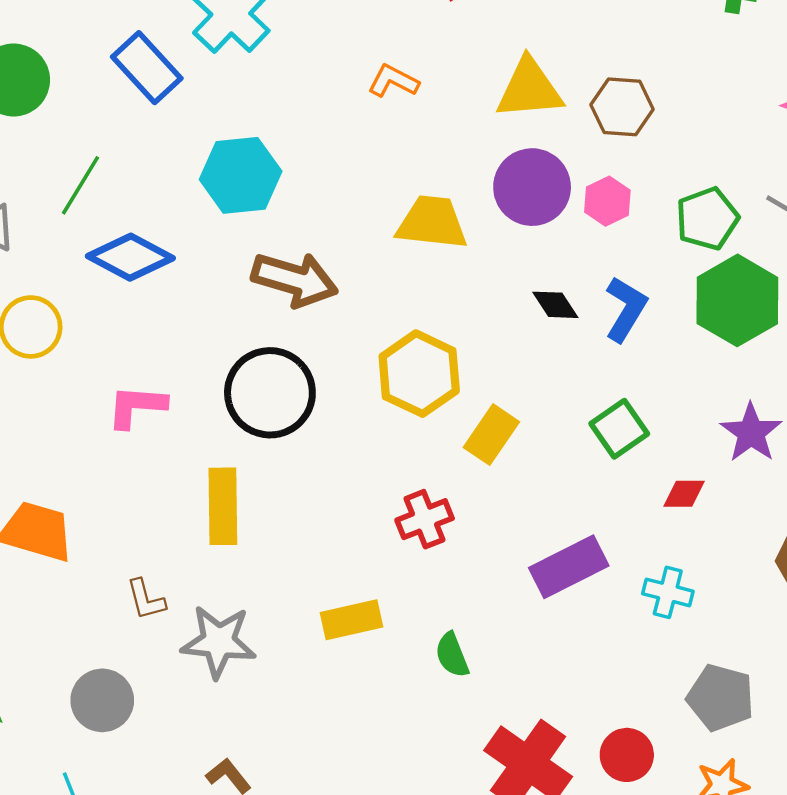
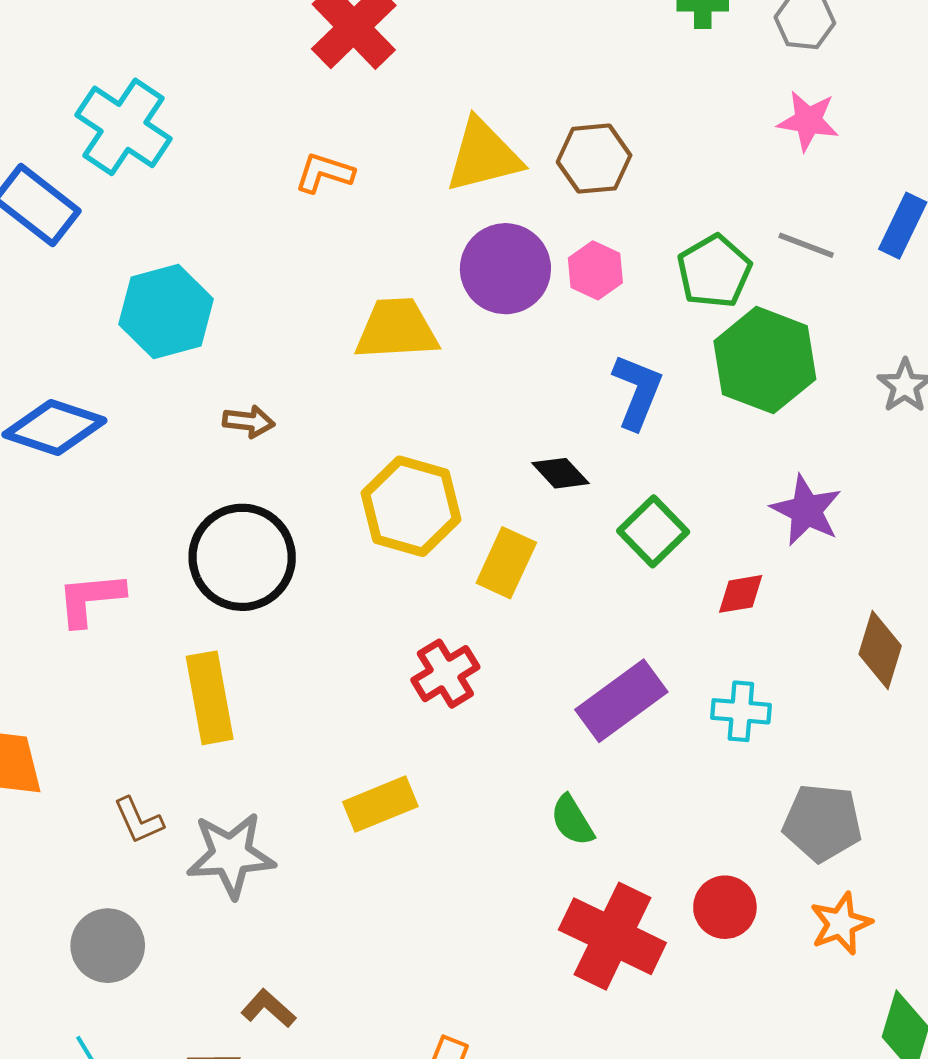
brown arrow: (295, 279) -> (249, 421), size x0.5
black diamond: (555, 305) -> (561, 473), moved
green semicircle: (452, 655) -> (572, 820), moved

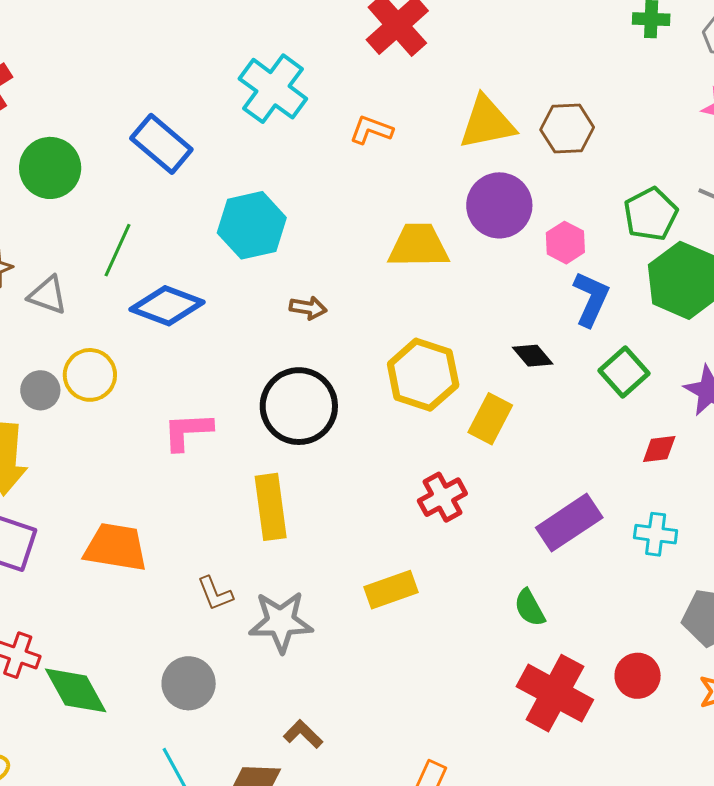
cyan cross: (124, 127) -> (273, 89), moved
pink hexagon: (595, 270) -> (565, 243), moved
green square: (653, 531) -> (624, 372), moved

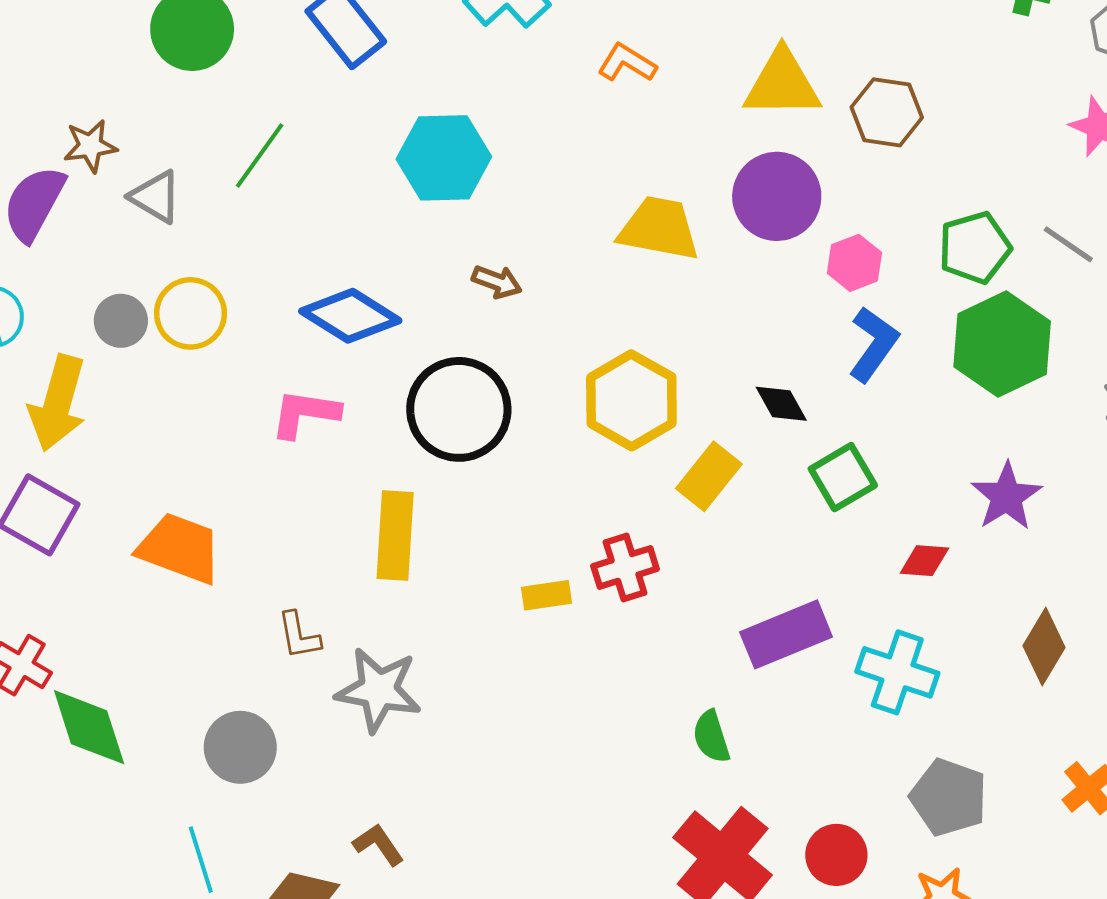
blue diamond: (167, 306) -> (350, 316), moved
green square: (624, 372) -> (843, 477), moved
cyan cross: (656, 534) -> (897, 672), size x1.4
yellow rectangle: (391, 590) -> (546, 595), moved, size x0.7

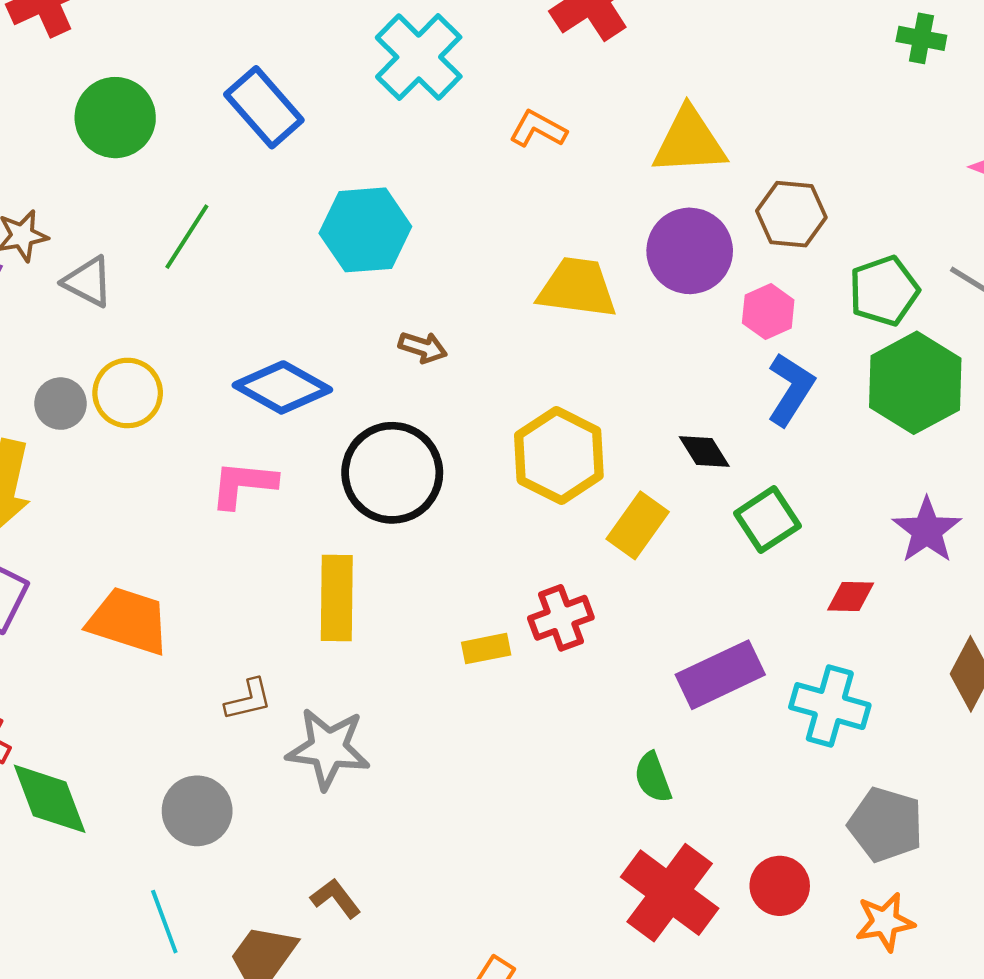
brown hexagon: (887, 112) -> (791, 214), moved
brown L-shape: (299, 635) -> (248, 700), turned -90

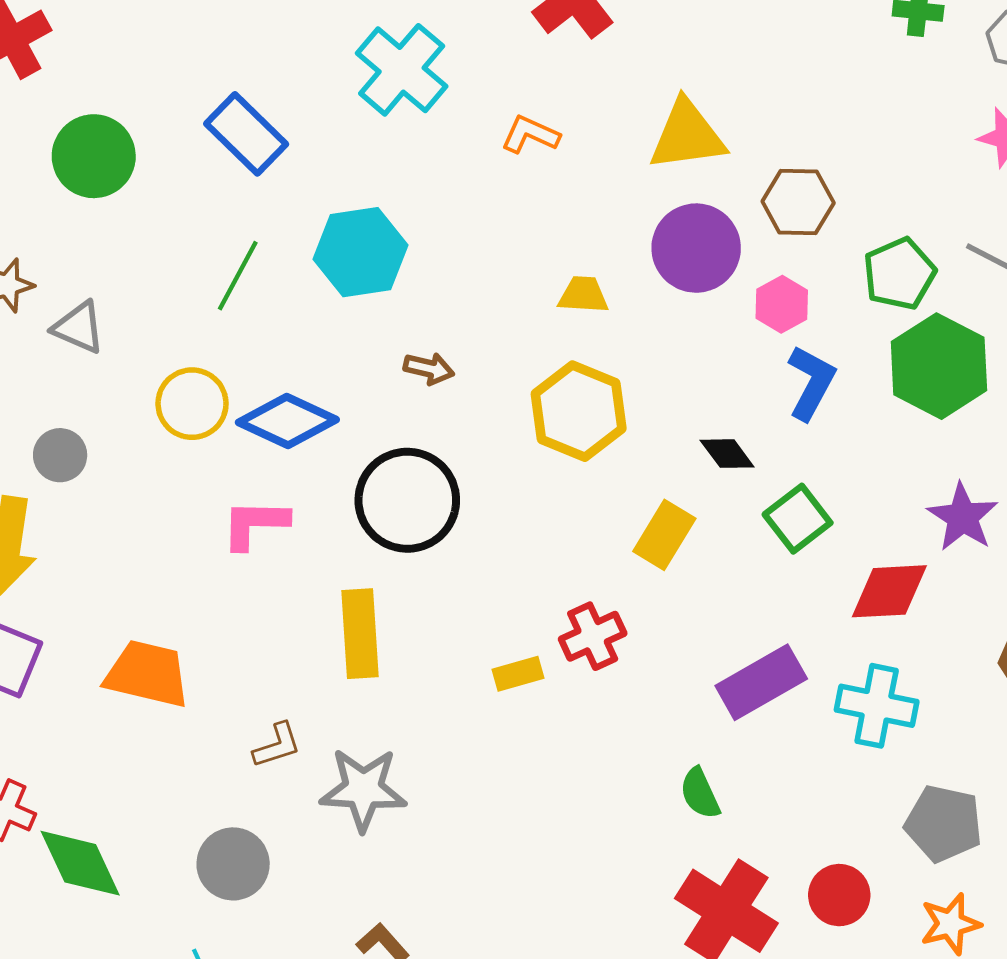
green line: (187, 237) -> (238, 276), moved
yellow trapezoid: (577, 288) -> (583, 295), size x0.6
yellow circle: (128, 393) -> (192, 404), moved
yellow hexagon: (559, 456) -> (579, 411), moved
red diamond: (851, 596) -> (889, 591), size x1.6

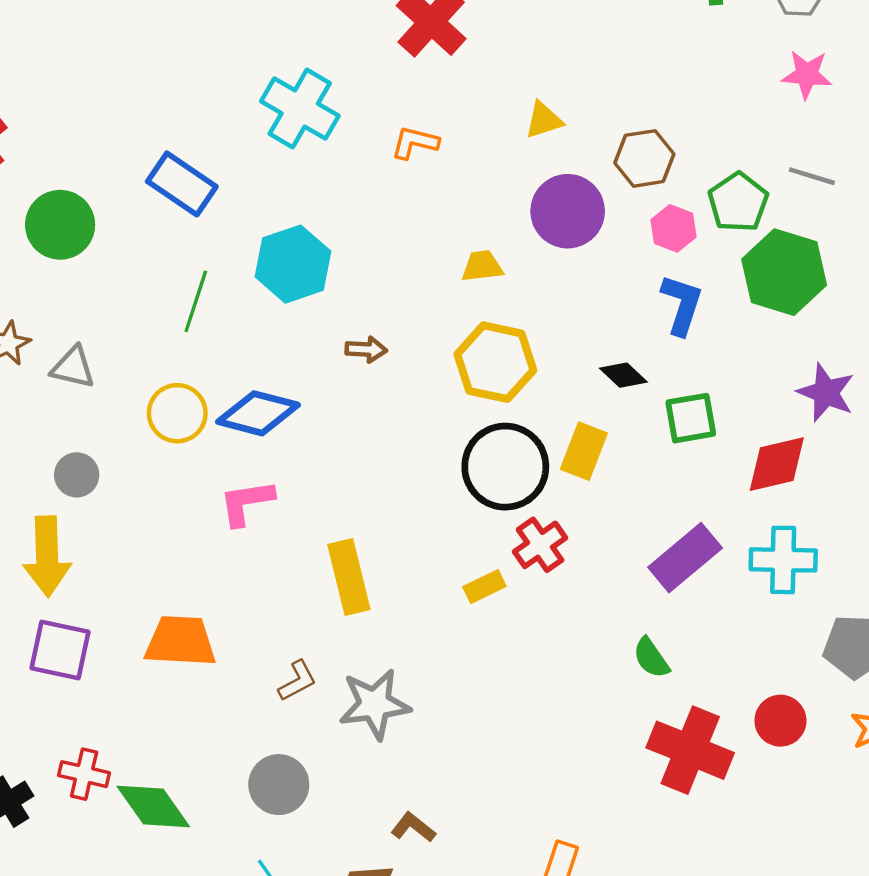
yellow triangle: (687, 135) -> (544, 120), size x0.6
pink hexagon: (782, 304) -> (673, 228), moved
black circle: (407, 500) -> (505, 467), moved
green square: (798, 519) -> (691, 418), turned 38

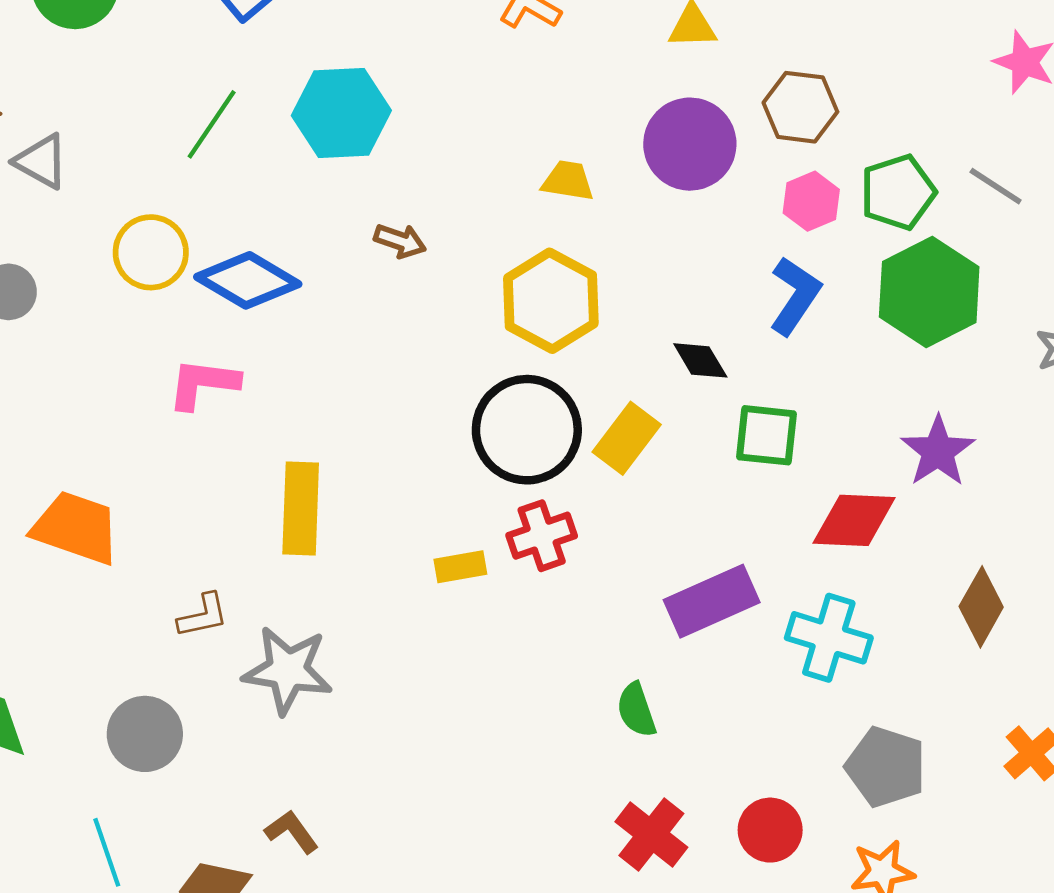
red cross: (690, 750) -> (651, 834), size x0.7

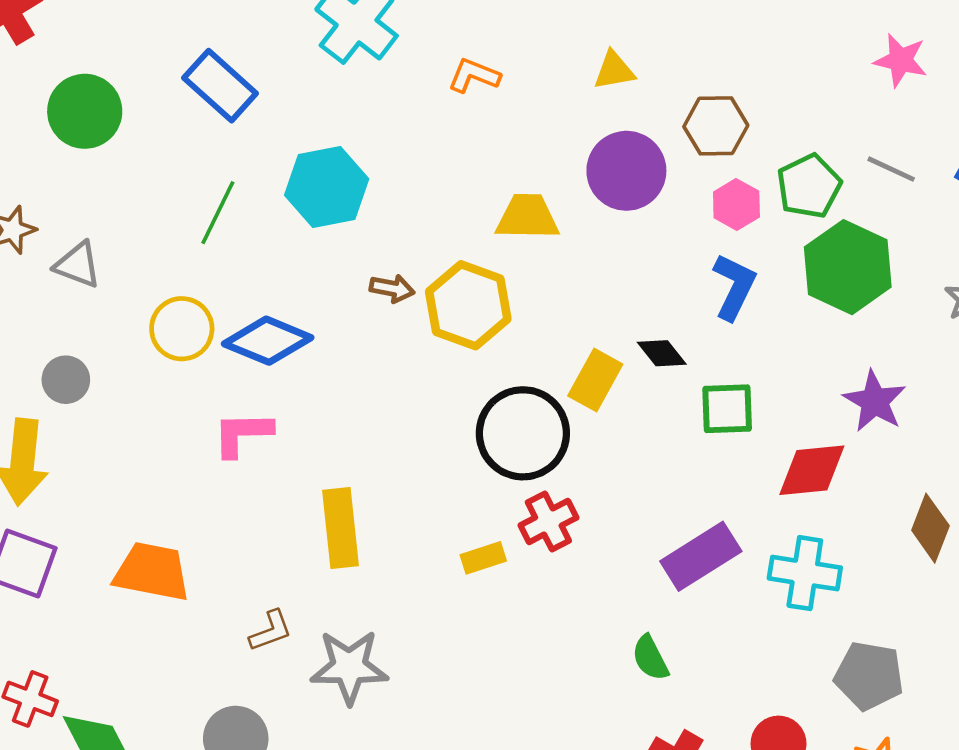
yellow trapezoid: (568, 181) -> (527, 217), size x1.4
yellow hexagon: (551, 301) -> (468, 305), moved
yellow rectangle: (627, 438) -> (595, 380), moved

